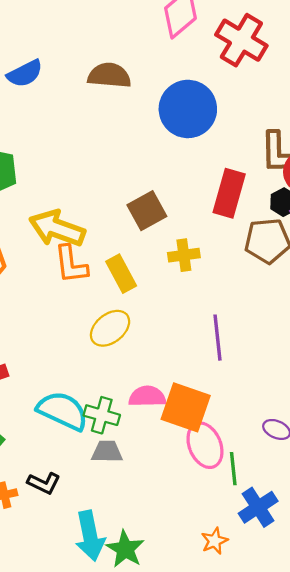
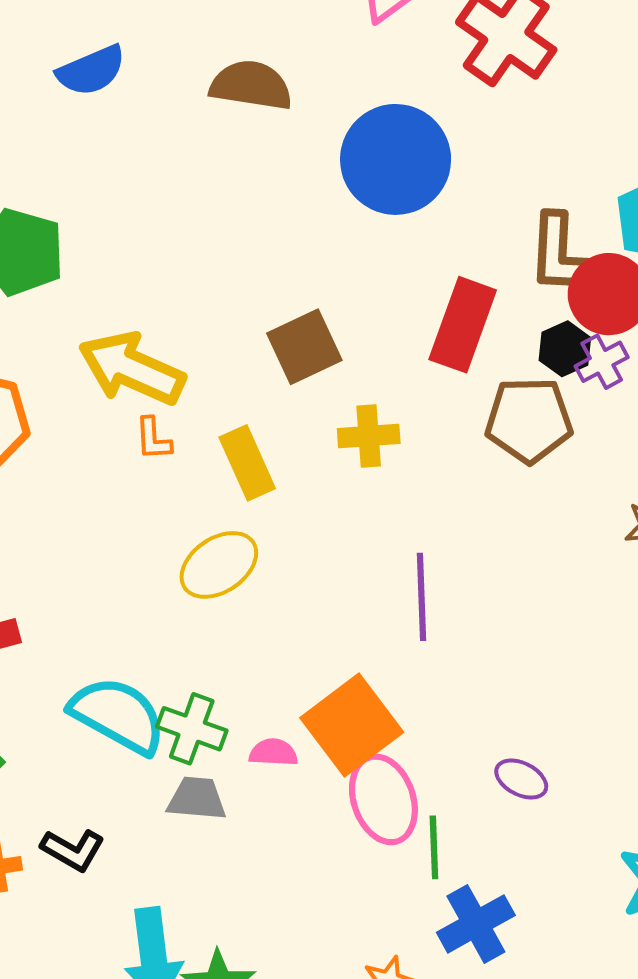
orange L-shape: (71, 264) -> (153, 439), size x0.6
pink semicircle: (147, 396) -> (273, 753), moved, size x0.7
orange square: (186, 407) -> (352, 725), turned 30

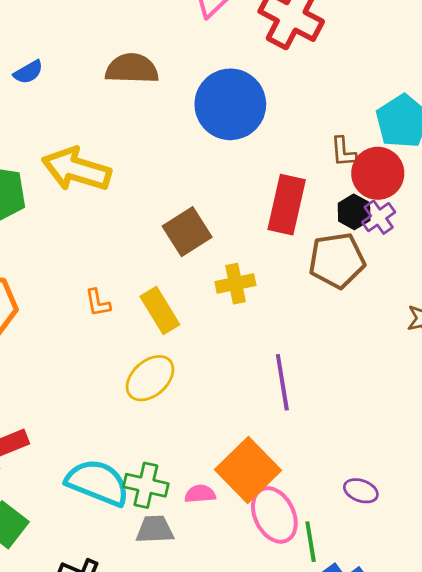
blue semicircle: (91, 71) -> (28, 72), size x0.7
brown L-shape: (560, 254) -> (343, 152), size x0.6
yellow arrow: (132, 369) -> (76, 169), moved

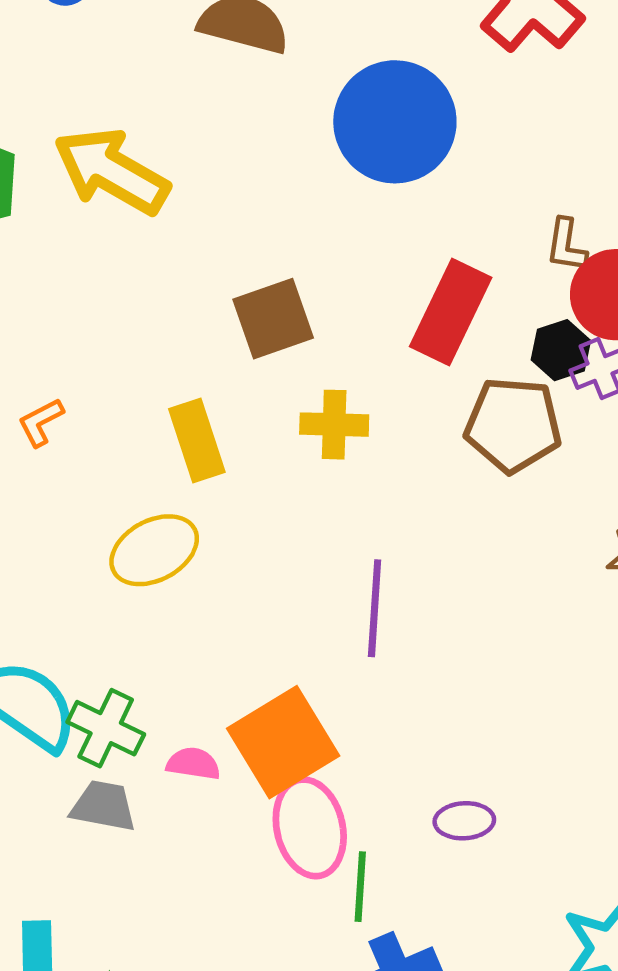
orange L-shape: (98, 303) -> (41, 422), moved, turned 60
purple ellipse: (361, 491) -> (464, 821), turned -36

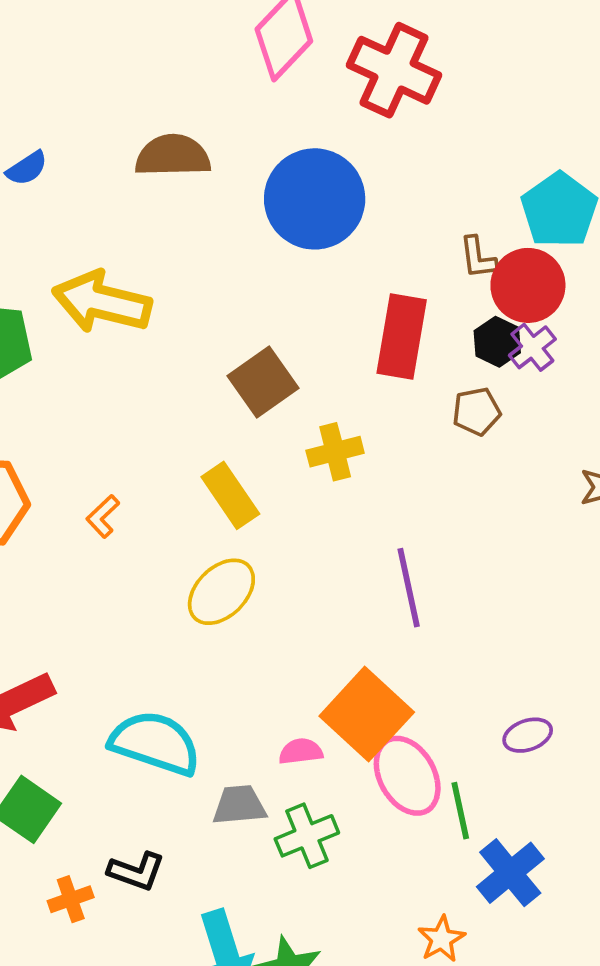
brown pentagon: (513, 425) -> (477, 411), size x0.6
green cross: (106, 728) -> (307, 836), moved, turned -32

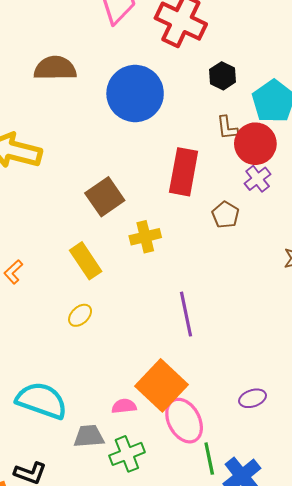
black hexagon: (497, 342) -> (222, 76), moved
brown pentagon: (477, 411) -> (226, 215), turned -30
yellow ellipse: (221, 592) -> (80, 315), size x0.6
green line: (460, 811) -> (209, 459), moved

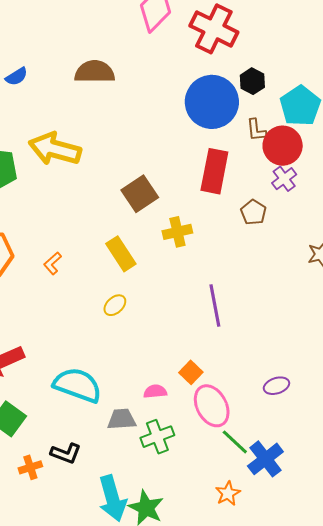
blue circle: (135, 93) -> (212, 102), moved
orange square: (162, 385) -> (191, 372), size x0.5
green line: (209, 459) -> (235, 442), turned -36

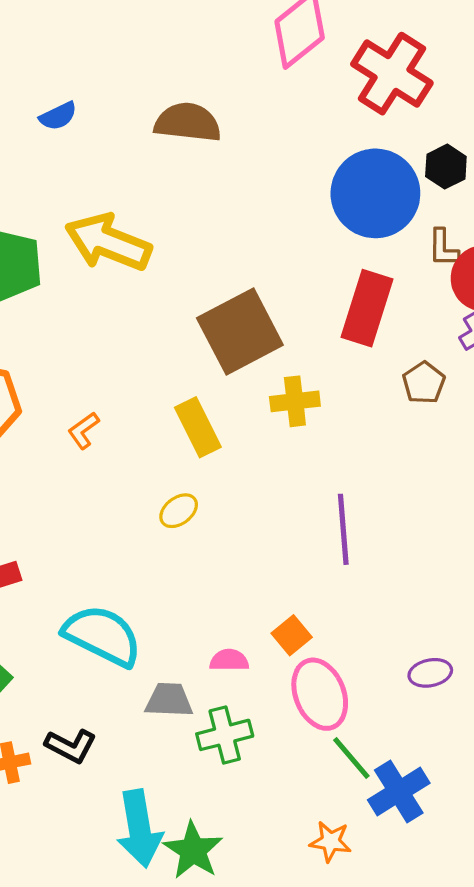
brown square: (140, 194) -> (240, 332), size x1.4
orange star: (228, 493) -> (330, 841), turned 30

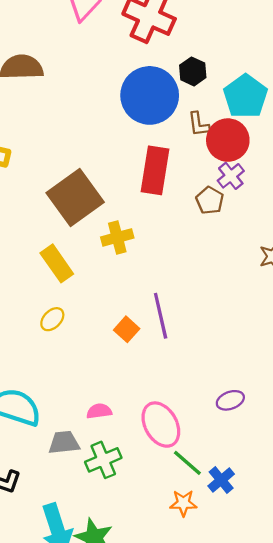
brown pentagon: (424, 383) -> (210, 200), moved
orange square: (292, 635) -> (127, 329), moved
blue cross: (399, 791) -> (221, 480), size x0.7
orange star: (330, 841) -> (183, 503), moved

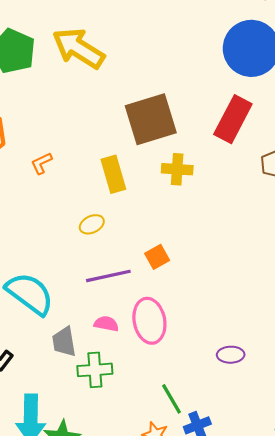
purple line: (161, 316) -> (108, 276), moved, turned 72
pink ellipse: (161, 425) -> (149, 321), moved
gray trapezoid: (64, 443) -> (64, 342), turned -112

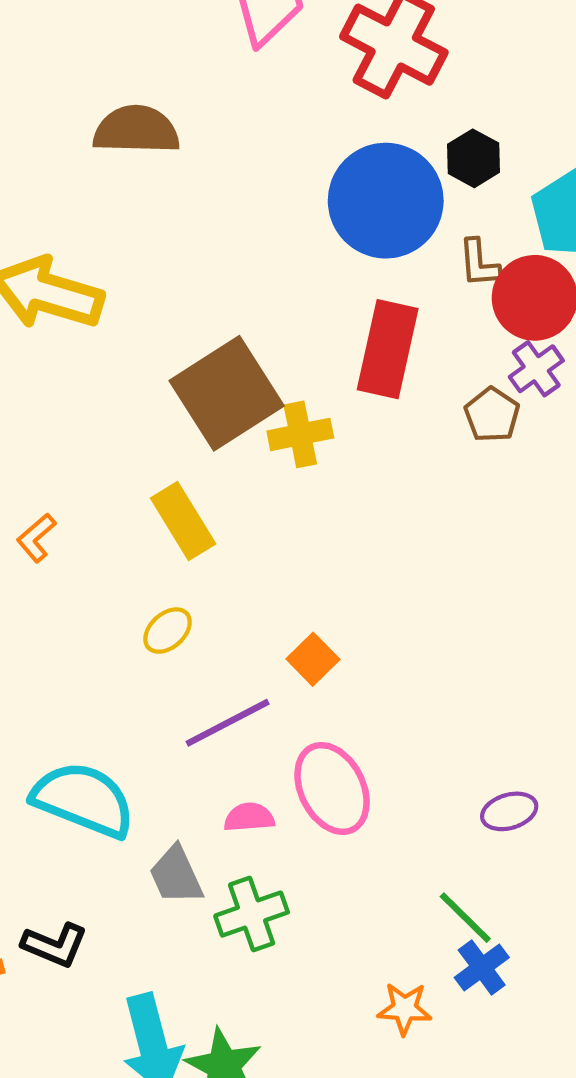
yellow cross: (177, 169) -> (300, 434), moved
green line: (171, 399) -> (465, 918), moved

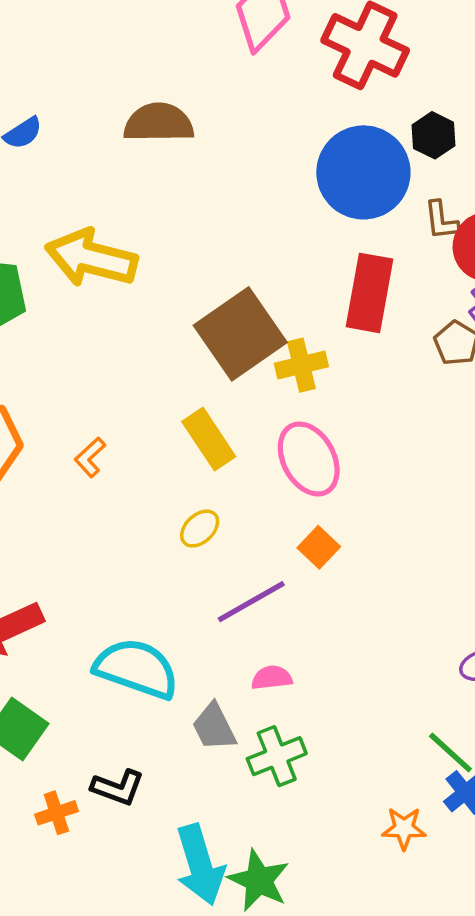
pink ellipse: (332, 788) -> (309, 459), moved

